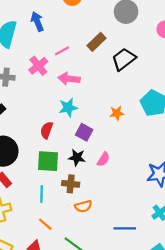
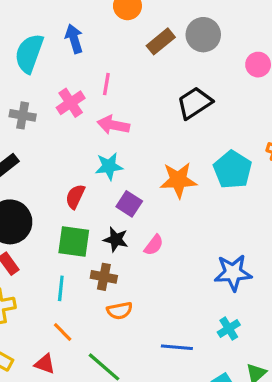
brown rectangle: (96, 42) -> (161, 41), moved
pink line: (62, 51) -> (106, 84), turned -56
orange star: (117, 113) -> (178, 180), size x1.6

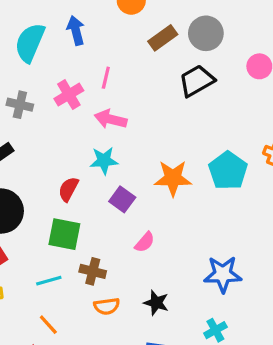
black trapezoid: (194, 103) -> (197, 81), moved
black star: (116, 239) -> (156, 303), moved
cyan line: (61, 288) -> (49, 281), turned 65

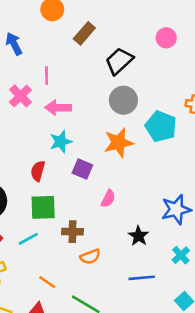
gray circle: (206, 33) -> (123, 100), moved
cyan line: (49, 281) -> (28, 239), moved
black star: (156, 303) -> (139, 236), moved, turned 30

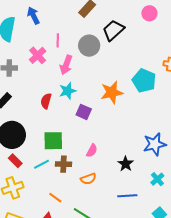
gray circle: (123, 100) -> (89, 46), moved
pink arrow: (58, 108) -> (66, 65), turned -72
red semicircle: (38, 171) -> (46, 101), moved
pink semicircle: (108, 199) -> (92, 151), moved
brown cross: (73, 232) -> (64, 164), moved

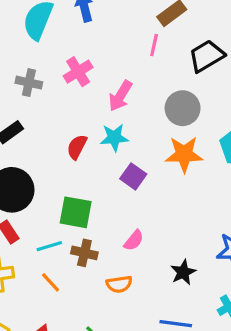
pink line: (58, 40) -> (154, 45), moved
gray circle: (89, 46) -> (183, 108), moved
orange line: (55, 198) -> (51, 282), moved

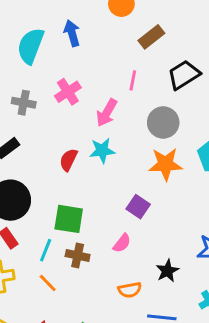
pink line: (154, 45) -> (133, 80), moved
purple square: (133, 176) -> (138, 207), moved
cyan line: (49, 246) -> (46, 250), turned -50
orange semicircle: (119, 284) -> (130, 290), moved

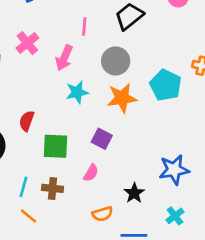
cyan star: (102, 151) -> (77, 92), moved
red semicircle: (68, 160) -> (27, 121), moved
green square: (69, 219) -> (55, 146), moved

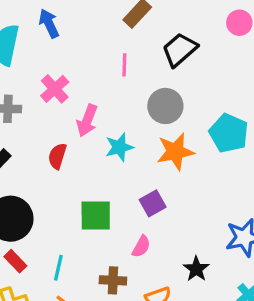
pink arrow: (64, 58) -> (87, 120), moved
red semicircle: (27, 121) -> (57, 156), moved
purple square: (102, 139) -> (153, 203), turned 36
brown cross: (52, 188) -> (113, 280), moved

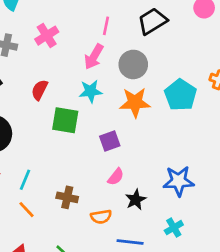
pink arrow: (87, 120) -> (94, 57), moved
green square: (96, 215) -> (65, 120), moved
pink semicircle: (141, 246) -> (116, 177), moved

